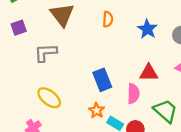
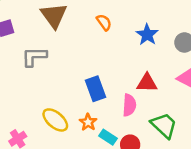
orange semicircle: (108, 19) -> (104, 22), turned -42
yellow ellipse: (49, 98) -> (55, 120), moved

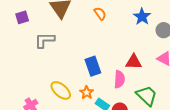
blue star: (147, 35) -> (142, 17), moved

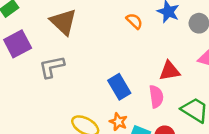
orange semicircle: (100, 14) -> (134, 21), moved
purple square: (22, 17) -> (18, 44), size x1.5

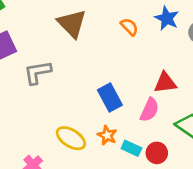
brown triangle: (63, 22) -> (72, 23), moved
pink semicircle: (156, 97) -> (149, 110), turned 30

